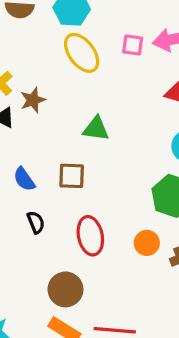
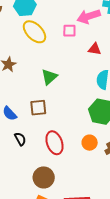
pink square: (133, 45) -> (69, 31), moved
green triangle: (96, 129) -> (49, 77), turned -42

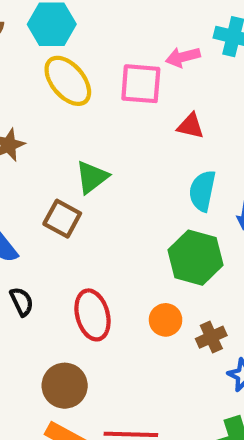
pink arrow: (89, 16) -> (183, 57), size x0.7
pink square: (69, 31) -> (141, 84), size x1.5
brown square: (38, 108) -> (62, 219), moved, turned 30

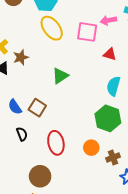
brown square: (62, 219) -> (37, 108), moved

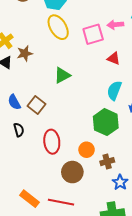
pink square: (87, 32) -> (93, 34), turned -30
brown circle: (40, 176) -> (72, 172), moved

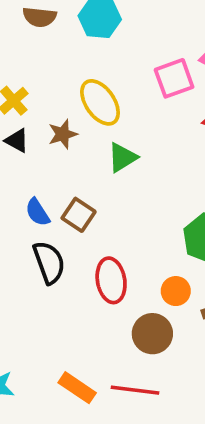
yellow ellipse: (58, 27) -> (100, 102), moved
brown star: (25, 53) -> (63, 134), moved
black semicircle: (19, 130) -> (49, 262), size x1.6

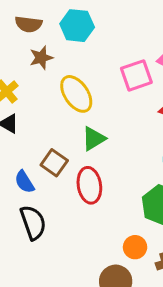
brown star: (63, 134) -> (41, 58), moved
brown square: (79, 215) -> (54, 163), moved
red ellipse: (111, 280) -> (89, 185), moved

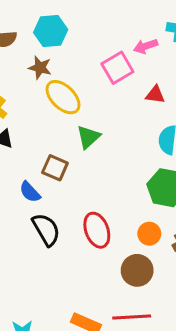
brown star: (41, 58) -> (40, 68), moved, turned -30
red ellipse: (89, 185) -> (97, 230), moved

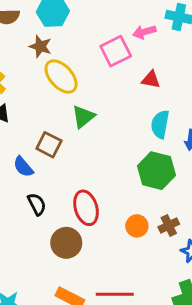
black semicircle: (46, 230) -> (37, 204), size x0.7
orange circle: (149, 234) -> (137, 226), moved
brown circle: (137, 270) -> (66, 243), moved

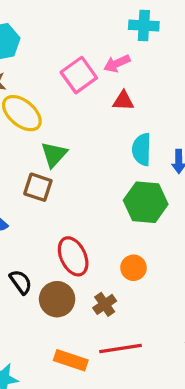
pink arrow: (144, 32) -> (117, 64), moved
brown square: (49, 145) -> (38, 187), moved
black semicircle: (37, 204) -> (21, 282), moved
brown cross: (169, 225) -> (105, 304), moved

